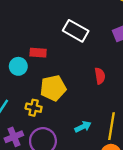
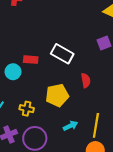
white rectangle: (76, 31) -> (62, 54), moved
yellow pentagon: (53, 88) -> (57, 95), moved

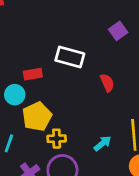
yellow pentagon: (57, 95) -> (37, 116), moved
yellow cross: (27, 109) -> (57, 139), moved

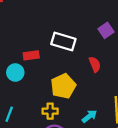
purple square: (118, 31) -> (106, 30), moved
yellow pentagon: (37, 116) -> (63, 86), moved

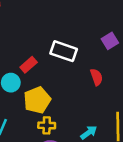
red rectangle: (31, 55) -> (29, 65), turned -35
yellow pentagon: (63, 86) -> (37, 100), moved

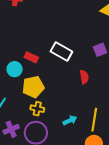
red rectangle: (29, 65) -> (31, 57), turned 56

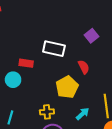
yellow pentagon: (33, 87) -> (67, 87), moved

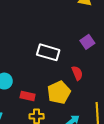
red rectangle: (26, 63) -> (28, 96), moved

